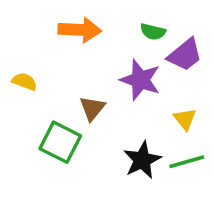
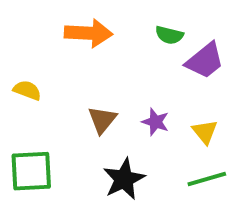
purple star: (140, 80) -> (155, 122), moved, size x0.6
green square: (60, 142) -> (31, 171), moved, turned -30
black star: (142, 160) -> (124, 179), moved

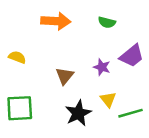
purple trapezoid: (205, 61) -> (132, 56), moved
purple star: (155, 122) -> (102, 67), moved
yellow triangle: (205, 132) -> (108, 99), moved

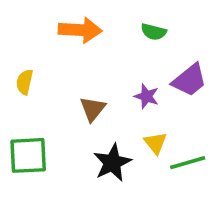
yellow semicircle: (17, 57) -> (25, 82), turned -98

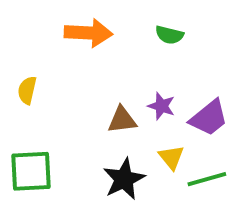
purple trapezoid: (189, 80) -> (209, 118), moved
brown triangle: (93, 109) -> (122, 120), moved, turned 44

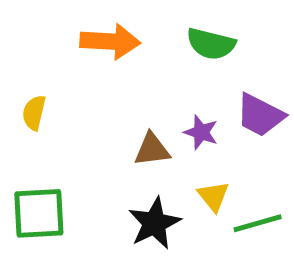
green semicircle: (169, 35) -> (211, 44), size x1.4
purple trapezoid: (209, 118) -> (260, 115), moved, turned 66

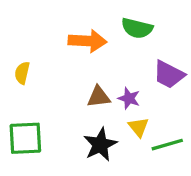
orange arrow: (110, 41) -> (88, 41), moved
purple star: (201, 132) -> (129, 98), moved

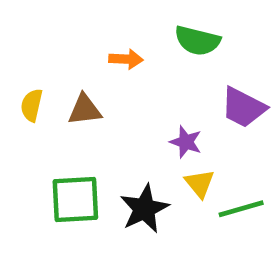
orange arrow: (88, 41) -> (126, 59), size x0.6
brown triangle: (99, 97) -> (85, 110), moved
green square: (25, 138) -> (75, 200), moved

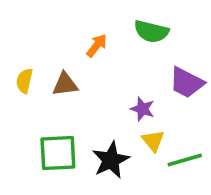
orange arrow: (126, 59) -> (97, 46), turned -55

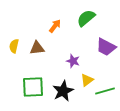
green semicircle: (151, 31) -> (86, 18), turned 126
purple star: (142, 109) -> (73, 61), moved
yellow triangle: (153, 141) -> (87, 80), turned 32

